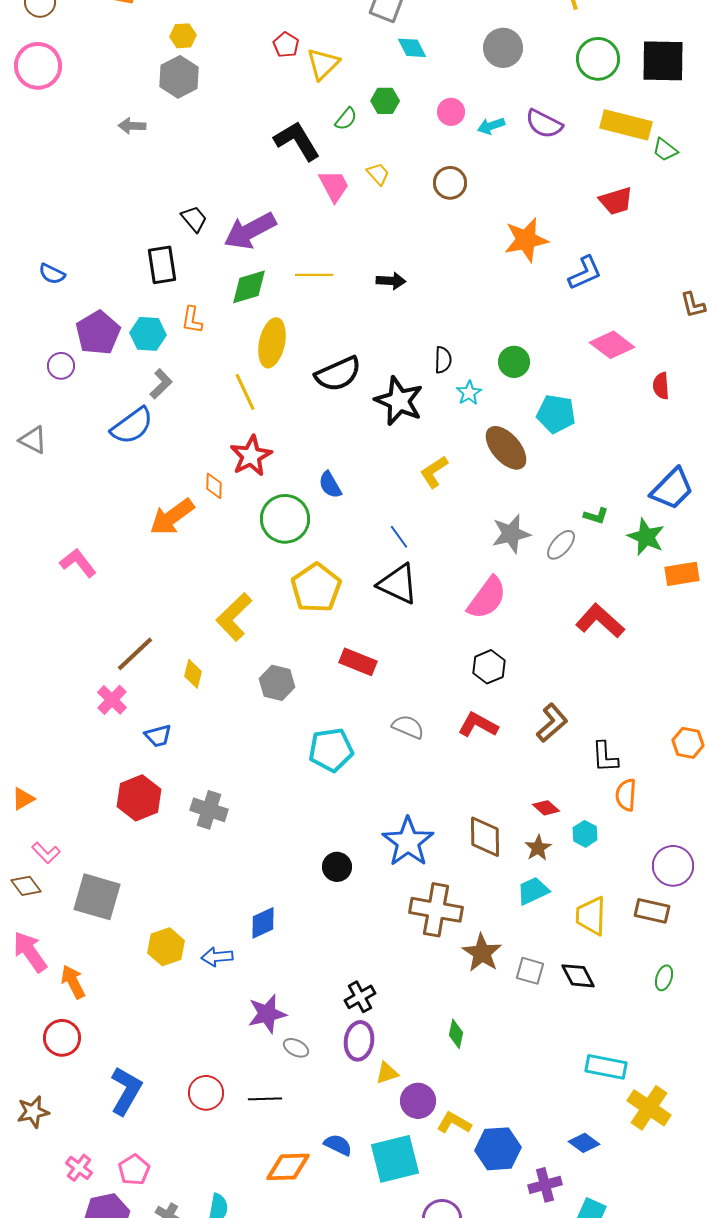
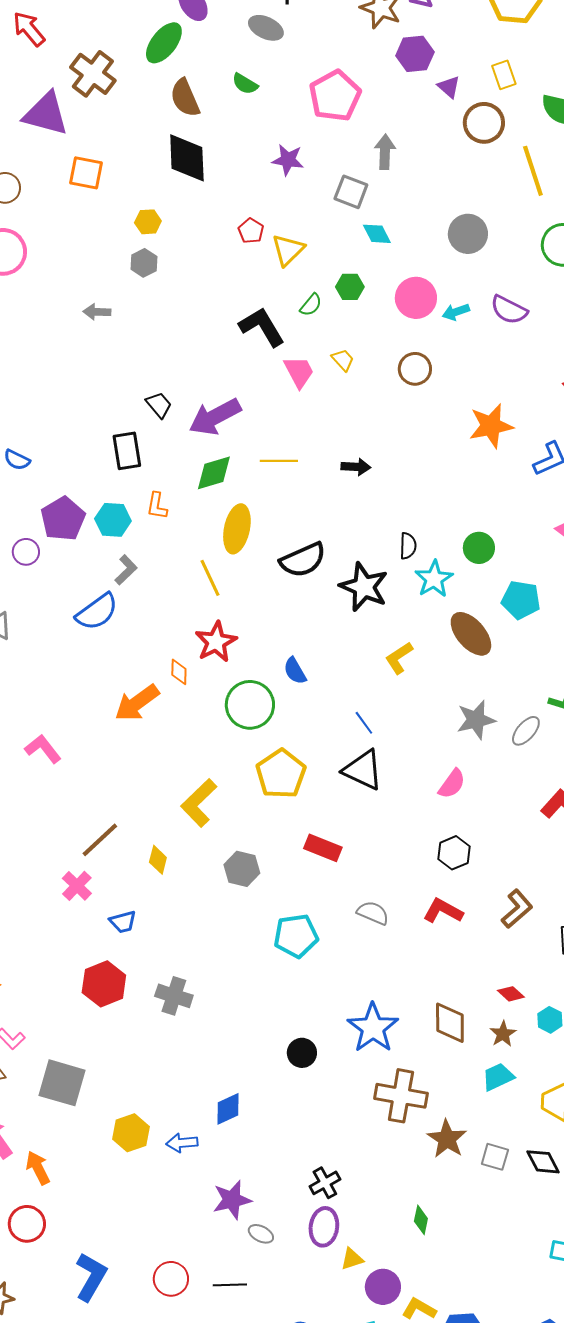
gray hexagon: (179, 77) -> (144, 263), size x0.7
pink circle: (451, 112) -> (416, 298), size x1.5
cyan star: (469, 393) -> (434, 579), size x1.5
pink semicircle: (487, 598) -> (452, 784), size x0.7

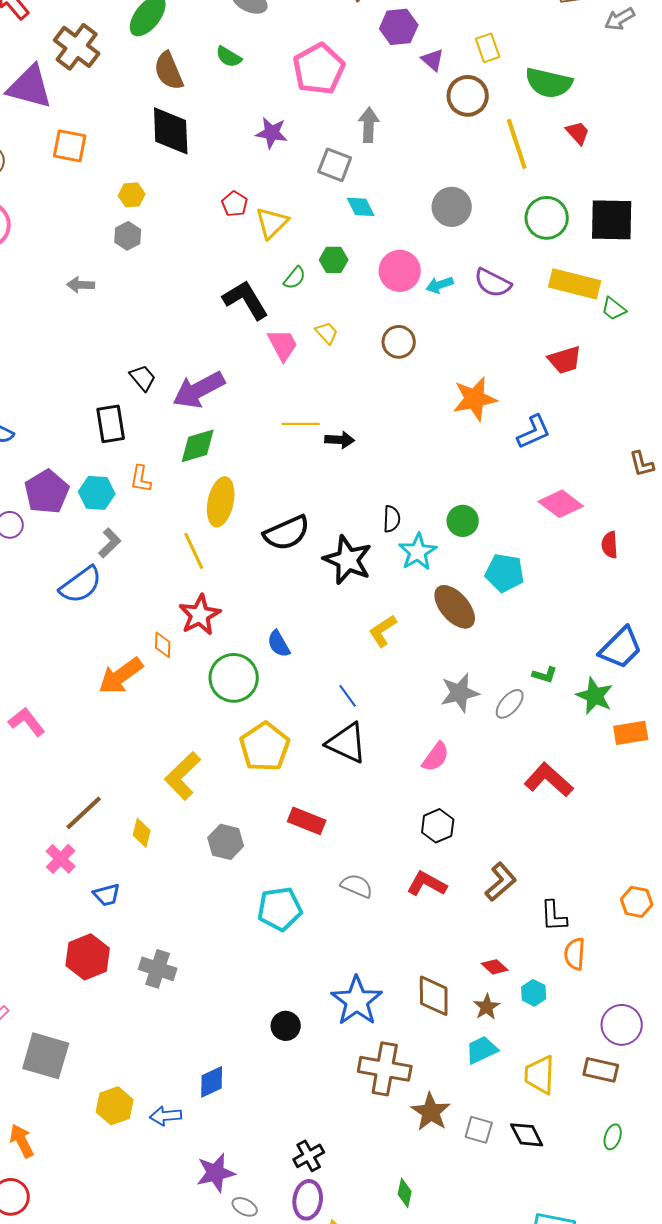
yellow line: (279, 461) -> (301, 424), moved

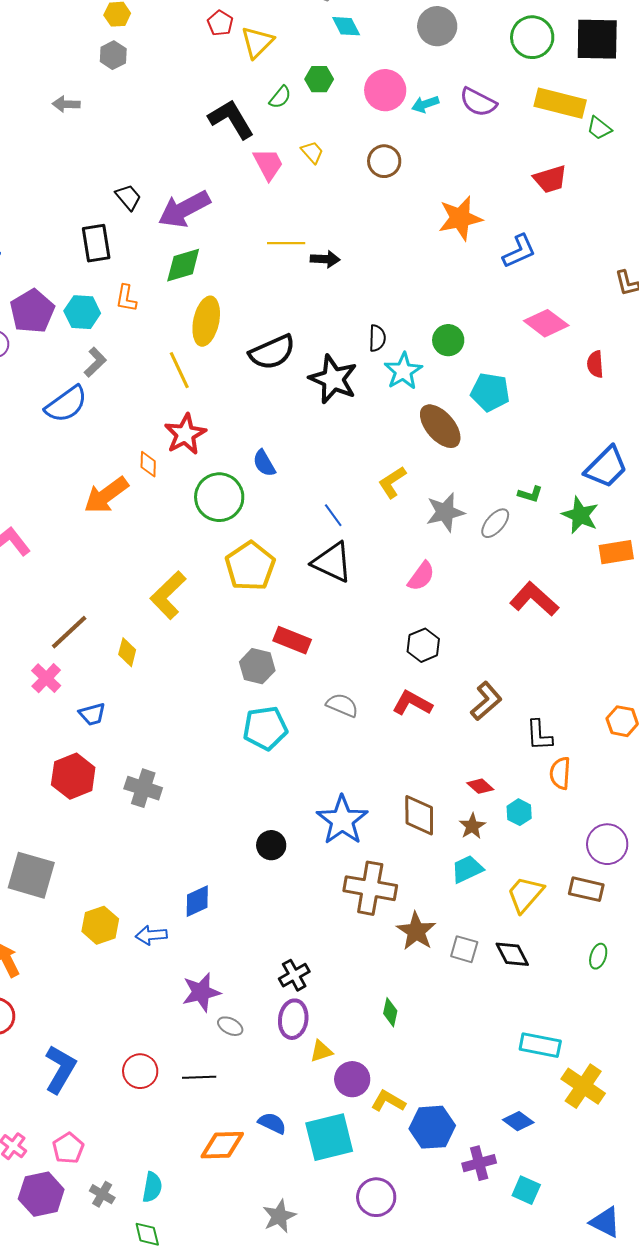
yellow L-shape: (383, 631) -> (392, 482), moved
gray hexagon: (226, 842) -> (257, 666), moved
yellow trapezoid: (540, 1075) -> (525, 894), turned 39

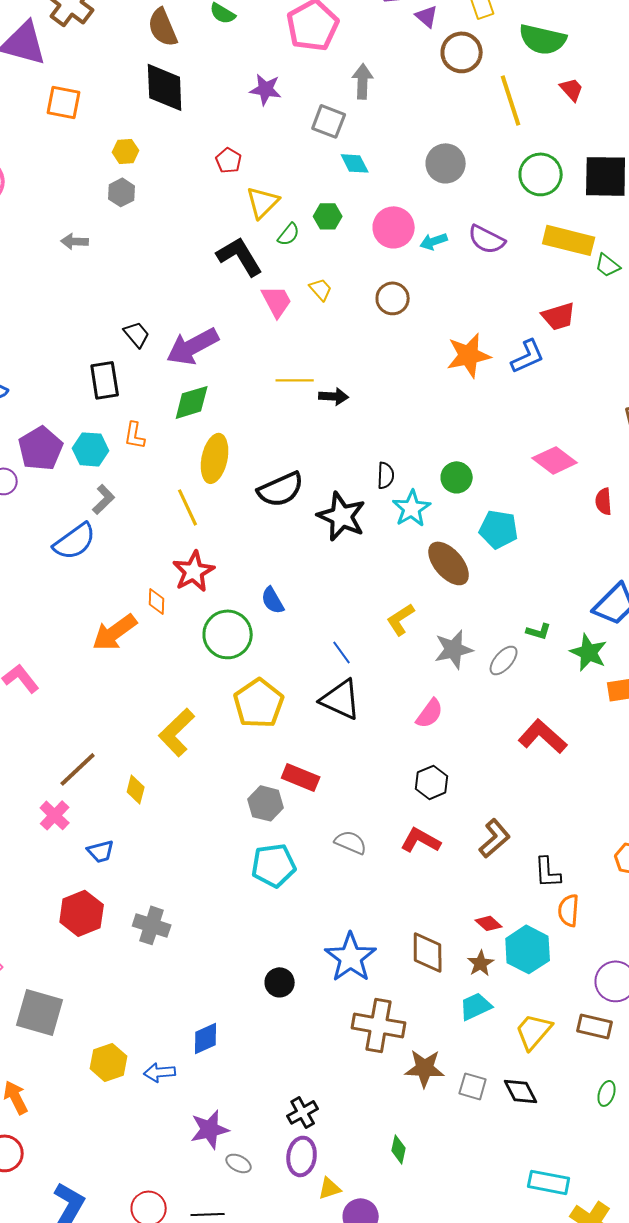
yellow triangle: (257, 42) -> (263, 202), moved
blue L-shape: (519, 251) -> (528, 356), moved
cyan hexagon: (519, 812) -> (528, 949), size x1.8
brown star: (416, 931) -> (425, 1068), turned -30

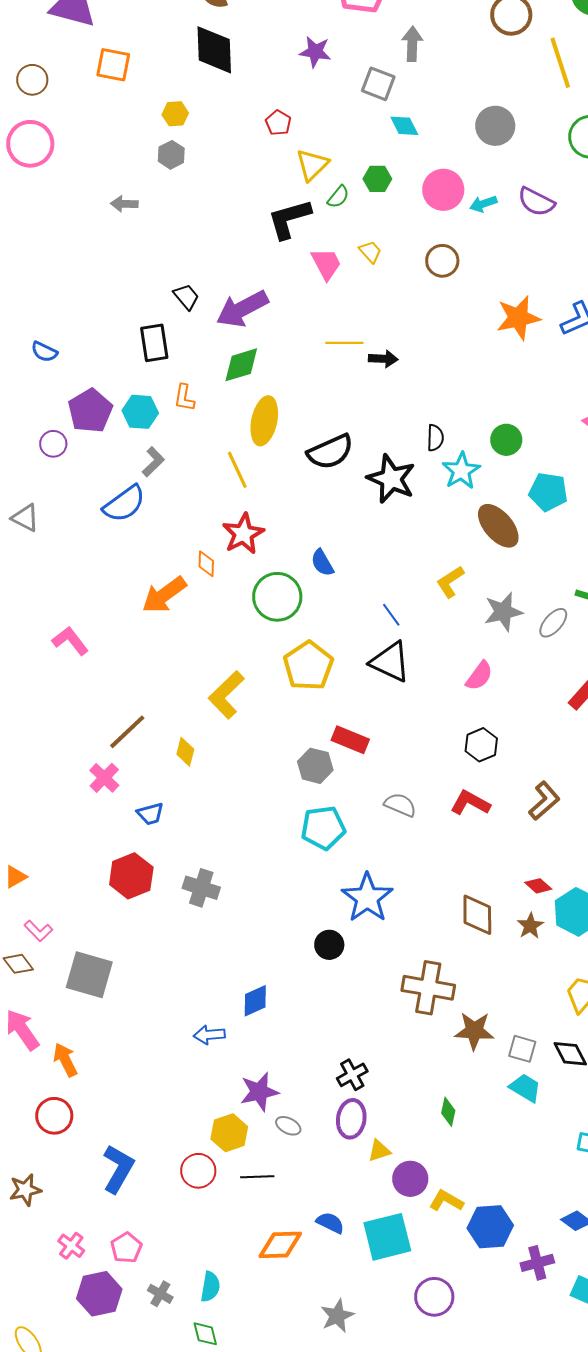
black L-shape: (240, 256) -> (289, 219), turned -75
blue star: (351, 957) -> (367, 898), moved
cyan trapezoid: (476, 1006) -> (525, 1088), moved, turned 56
yellow hexagon: (109, 1062) -> (229, 1133), moved

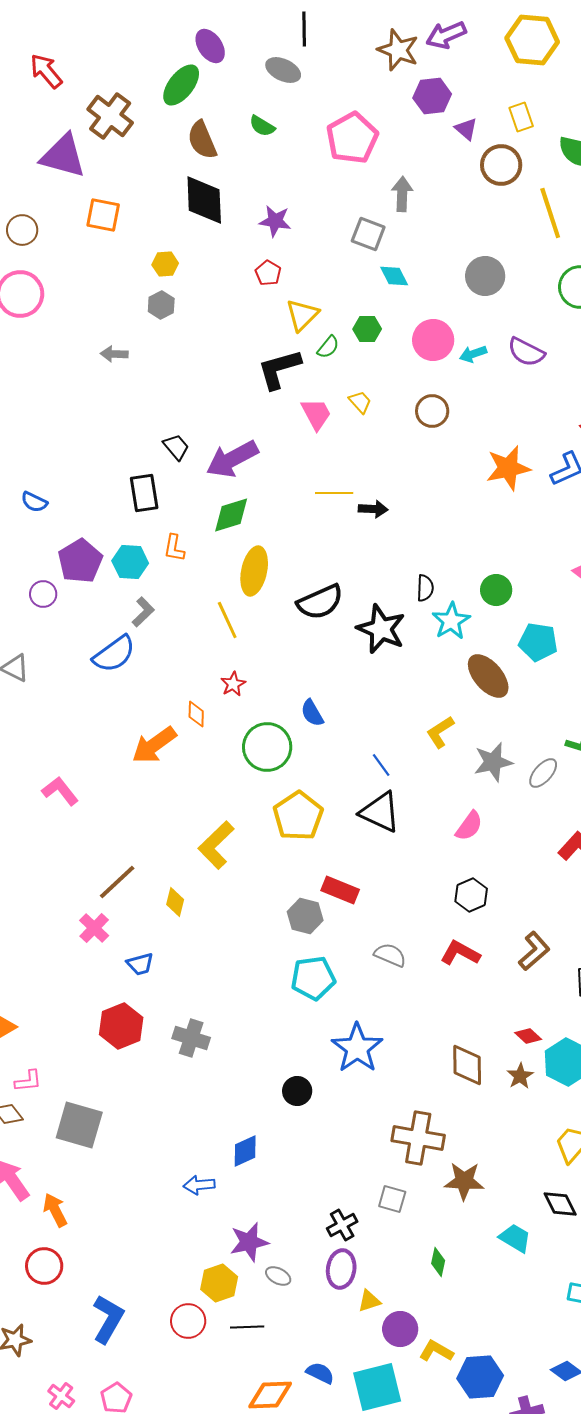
purple star: (315, 52) -> (275, 221), moved
red star: (243, 534) -> (233, 684), size x0.6
pink L-shape: (38, 931) -> (28, 1081), turned -52
black circle: (329, 945) -> (297, 1091), moved
gray square: (522, 1049) -> (392, 1199), moved

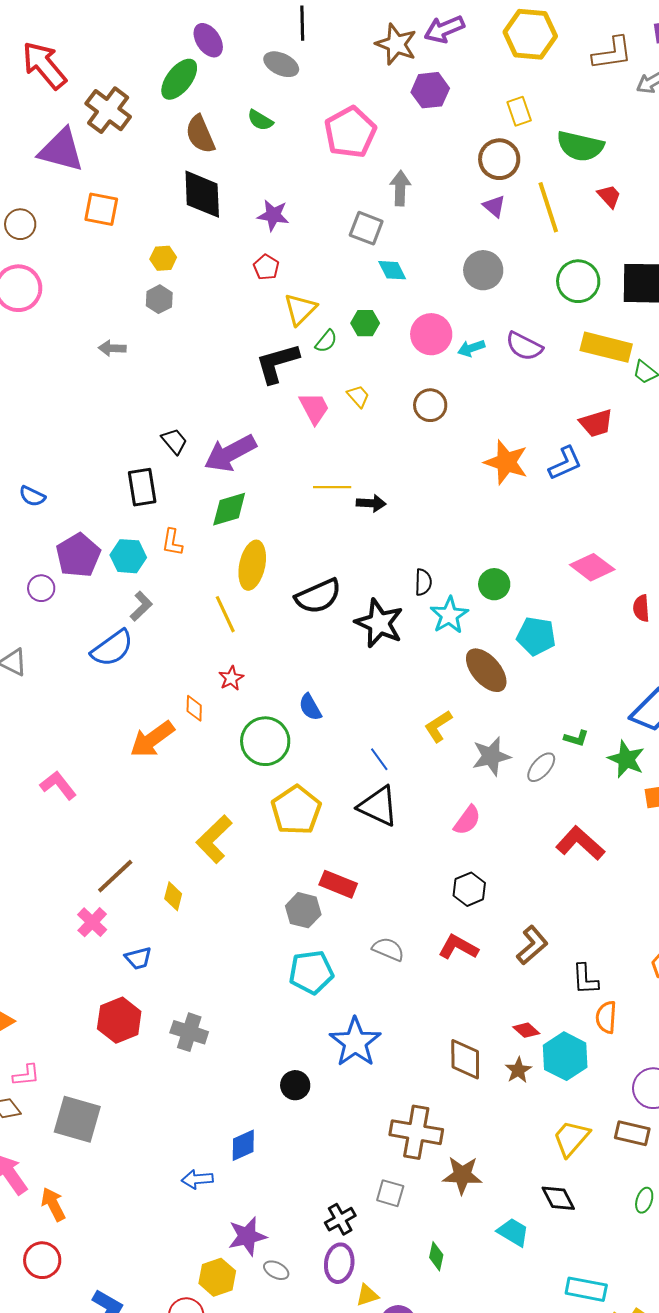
red arrow: (46, 71) -> (44, 65), size x1.4
purple triangle: (466, 129) -> (494, 206), moved
orange star: (508, 468) -> (506, 462), turned 30

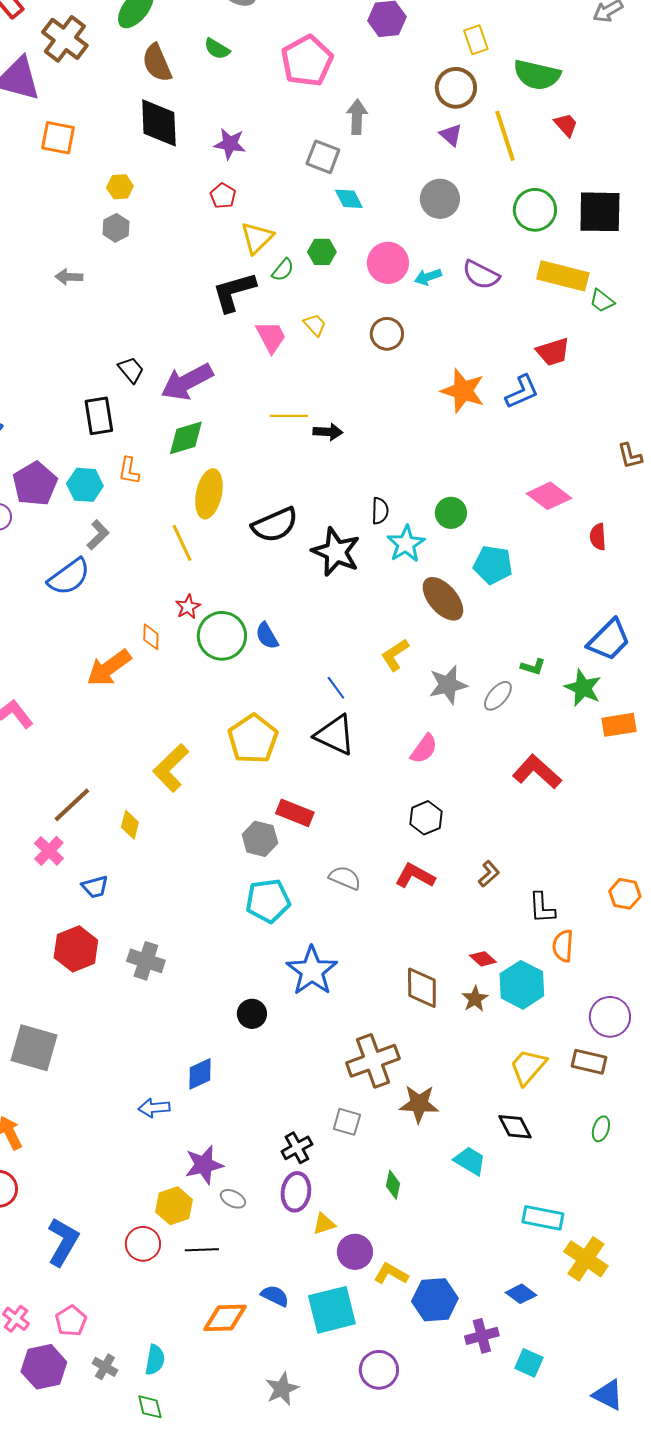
green circle: (265, 741) -> (222, 636), moved
brown L-shape: (532, 945) -> (489, 874), size x0.7
brown cross: (416, 1132) -> (373, 1061), turned -30

